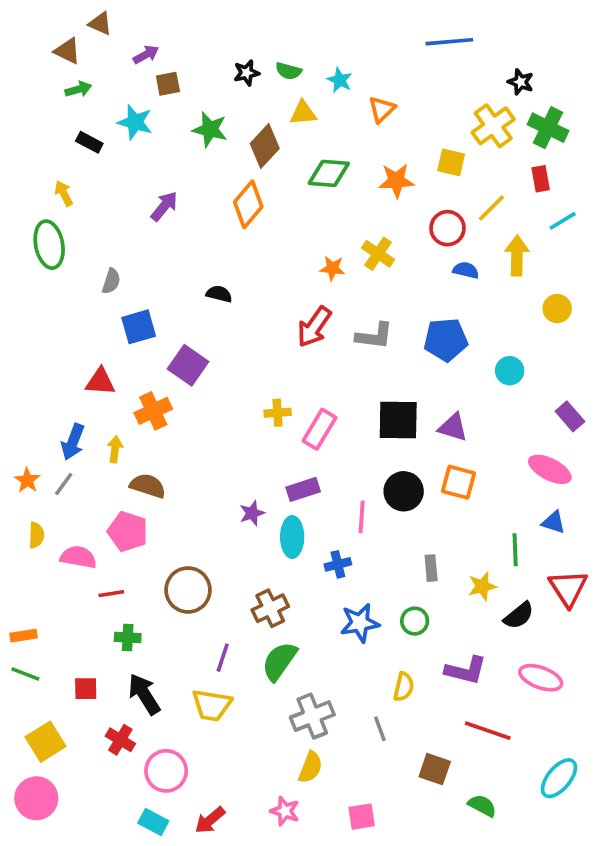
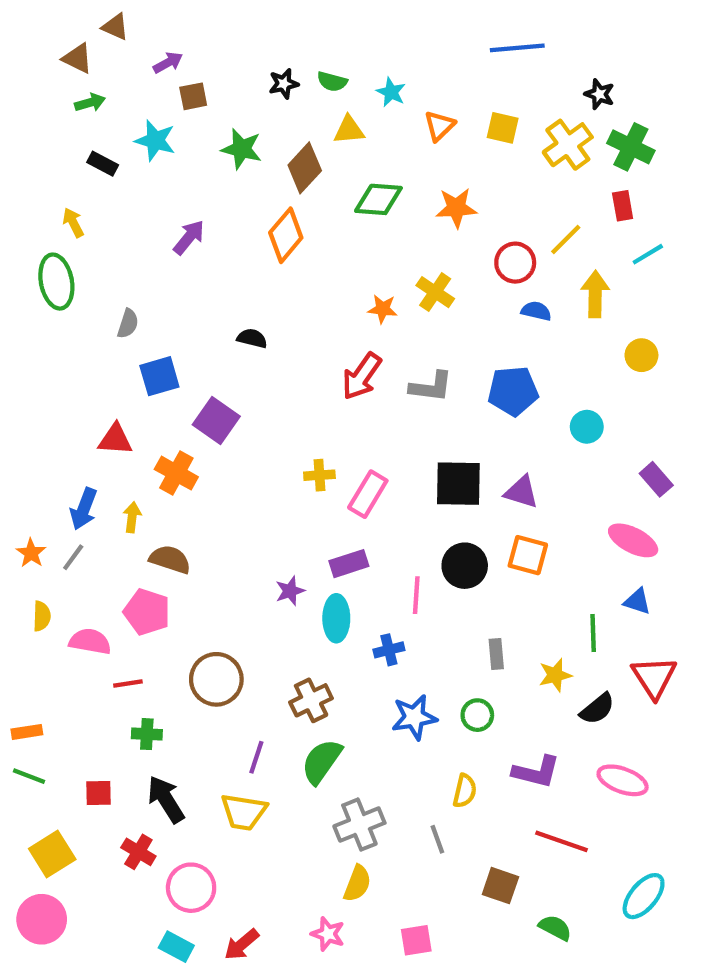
yellow square: (451, 162) -> (503, 128), moved
orange cross: (153, 411) -> (176, 473), turned -36

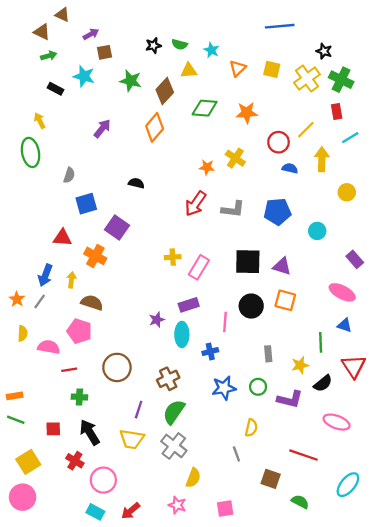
purple L-shape: (536, 772) -> (290, 399), moved
gray cross: (359, 825) -> (174, 446), moved, turned -30

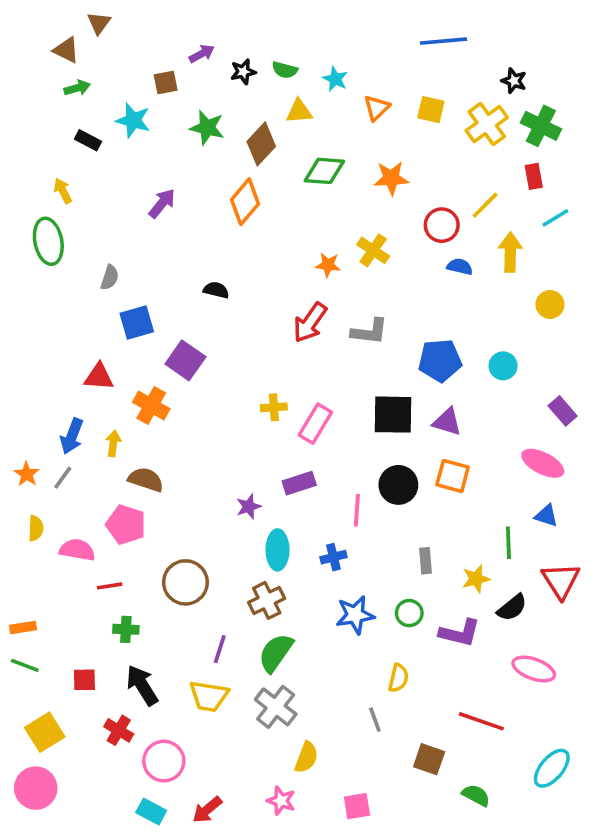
brown triangle: (62, 15) -> (99, 23), turned 42
purple arrow: (91, 34) -> (202, 54), moved
blue pentagon: (277, 212) -> (440, 360), moved
cyan ellipse: (182, 334) -> (277, 550), moved

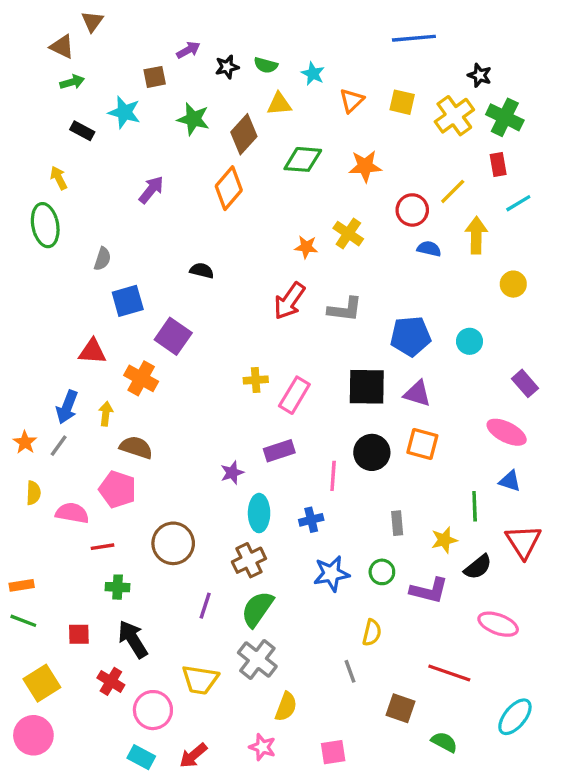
yellow trapezoid: (209, 696) -> (200, 680), moved

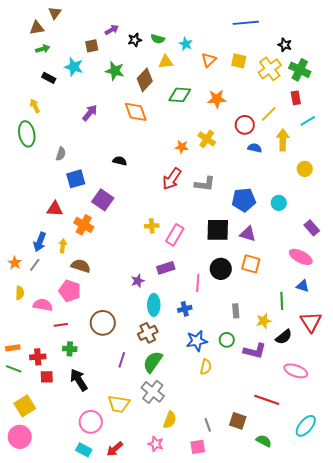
brown triangle: (62, 47) -> (37, 28), turned -35
orange diamond: (229, 188) -> (136, 112), turned -60
yellow semicircle: (372, 633) -> (206, 367), moved
gray line: (350, 671) -> (208, 425), moved
red cross: (111, 681) -> (38, 357), moved, turned -35

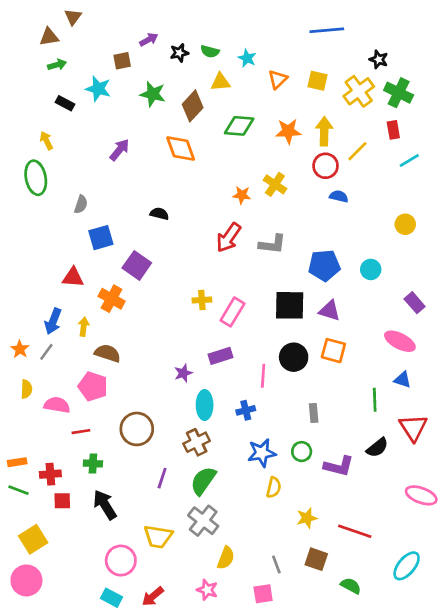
yellow arrow: (283, 140) -> (324, 131), moved
yellow star: (264, 321) -> (307, 518), moved
pink ellipse: (296, 371) -> (421, 495), moved

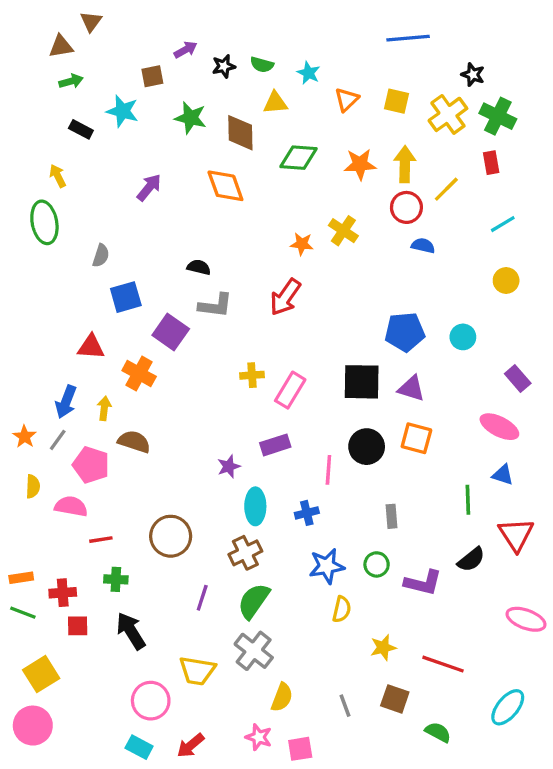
brown diamond: (193, 106) -> (240, 133), turned -44
cyan line: (409, 160) -> (503, 224), moved
gray L-shape: (272, 244) -> (215, 305), moved
pink pentagon: (93, 386) -> (91, 465), moved
pink square: (263, 594) -> (300, 749), moved

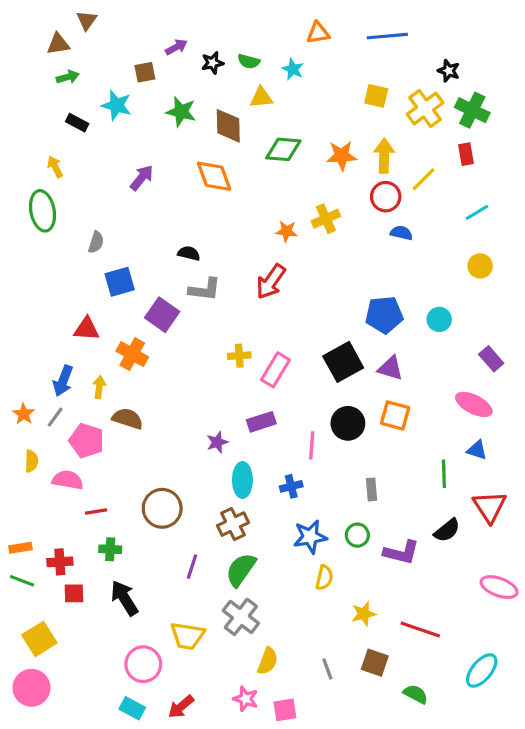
orange triangle: (347, 99) -> (318, 33), moved, turned 35
yellow cross: (343, 231) -> (326, 219), turned 32
black square: (362, 382) -> (343, 362), turned -30

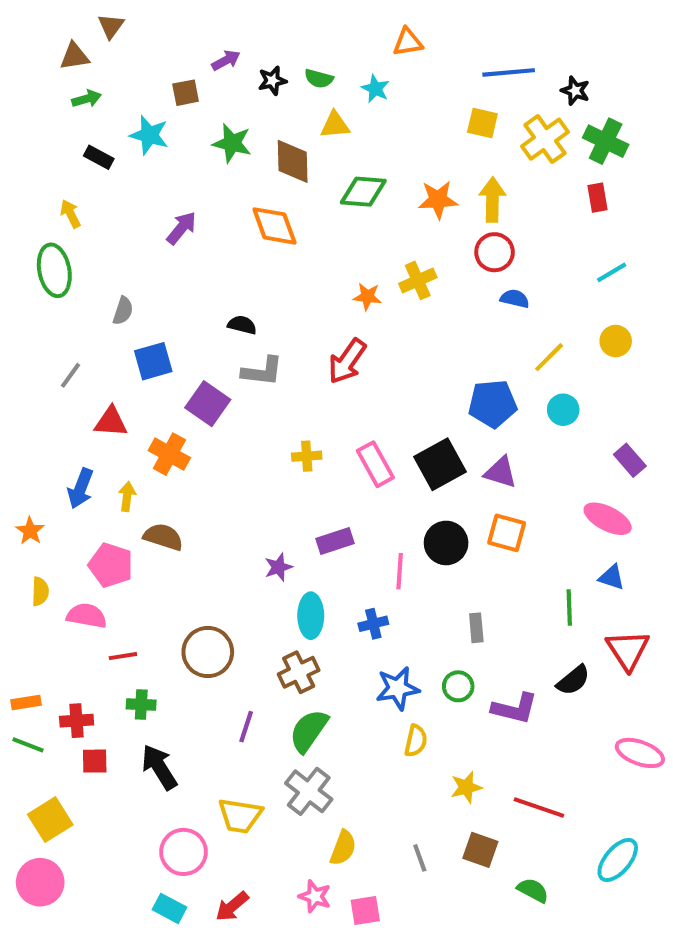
blue line: (387, 36) -> (509, 72), moved
yellow line: (423, 179) -> (549, 357), moved
pink rectangle: (275, 370) -> (375, 464), moved, turned -60
gray line: (55, 417) -> (70, 375), moved

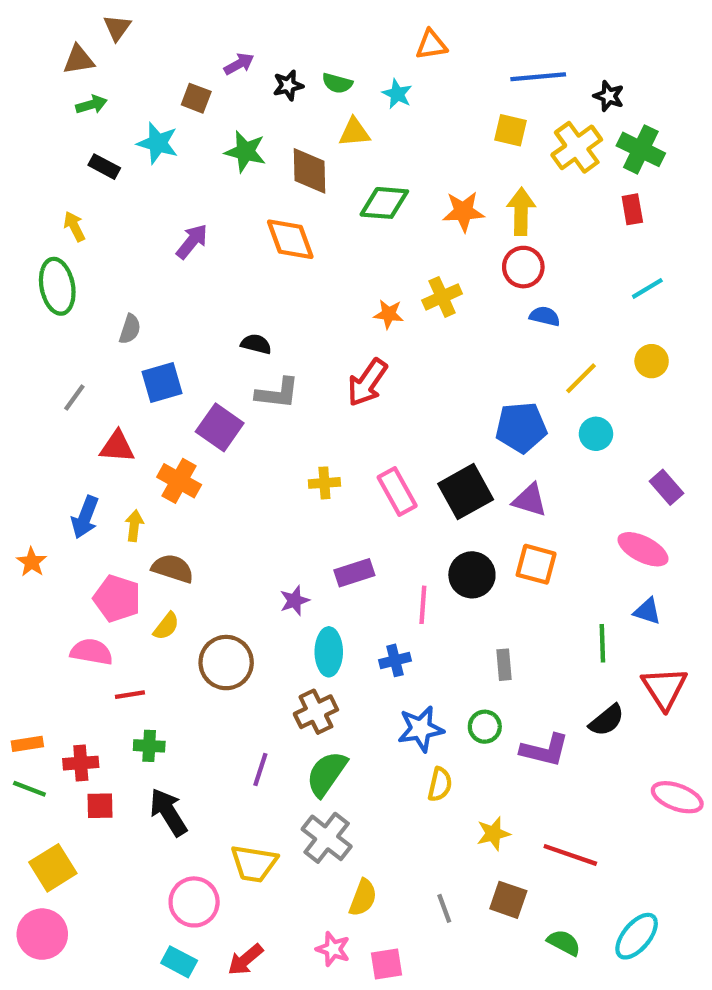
brown square: (186, 93) -> (196, 98), turned 32
yellow semicircle: (40, 591) -> (166, 626), moved, turned 36
brown circle: (208, 652) -> (226, 663), moved
cyan ellipse: (618, 860) -> (637, 936), moved

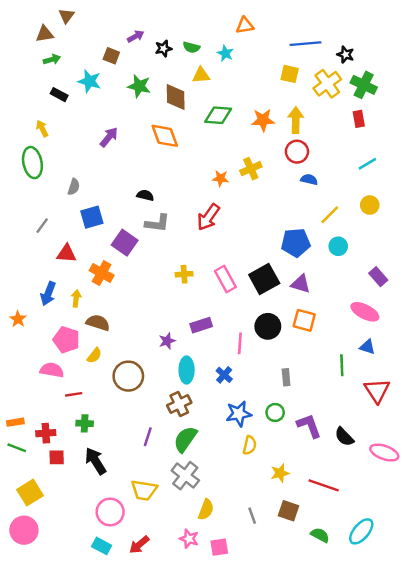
blue cross: (395, 660) -> (224, 375), turned -35
black semicircle: (607, 720) -> (344, 437), moved, turned 85
purple L-shape: (545, 750) -> (309, 426), turned -124

